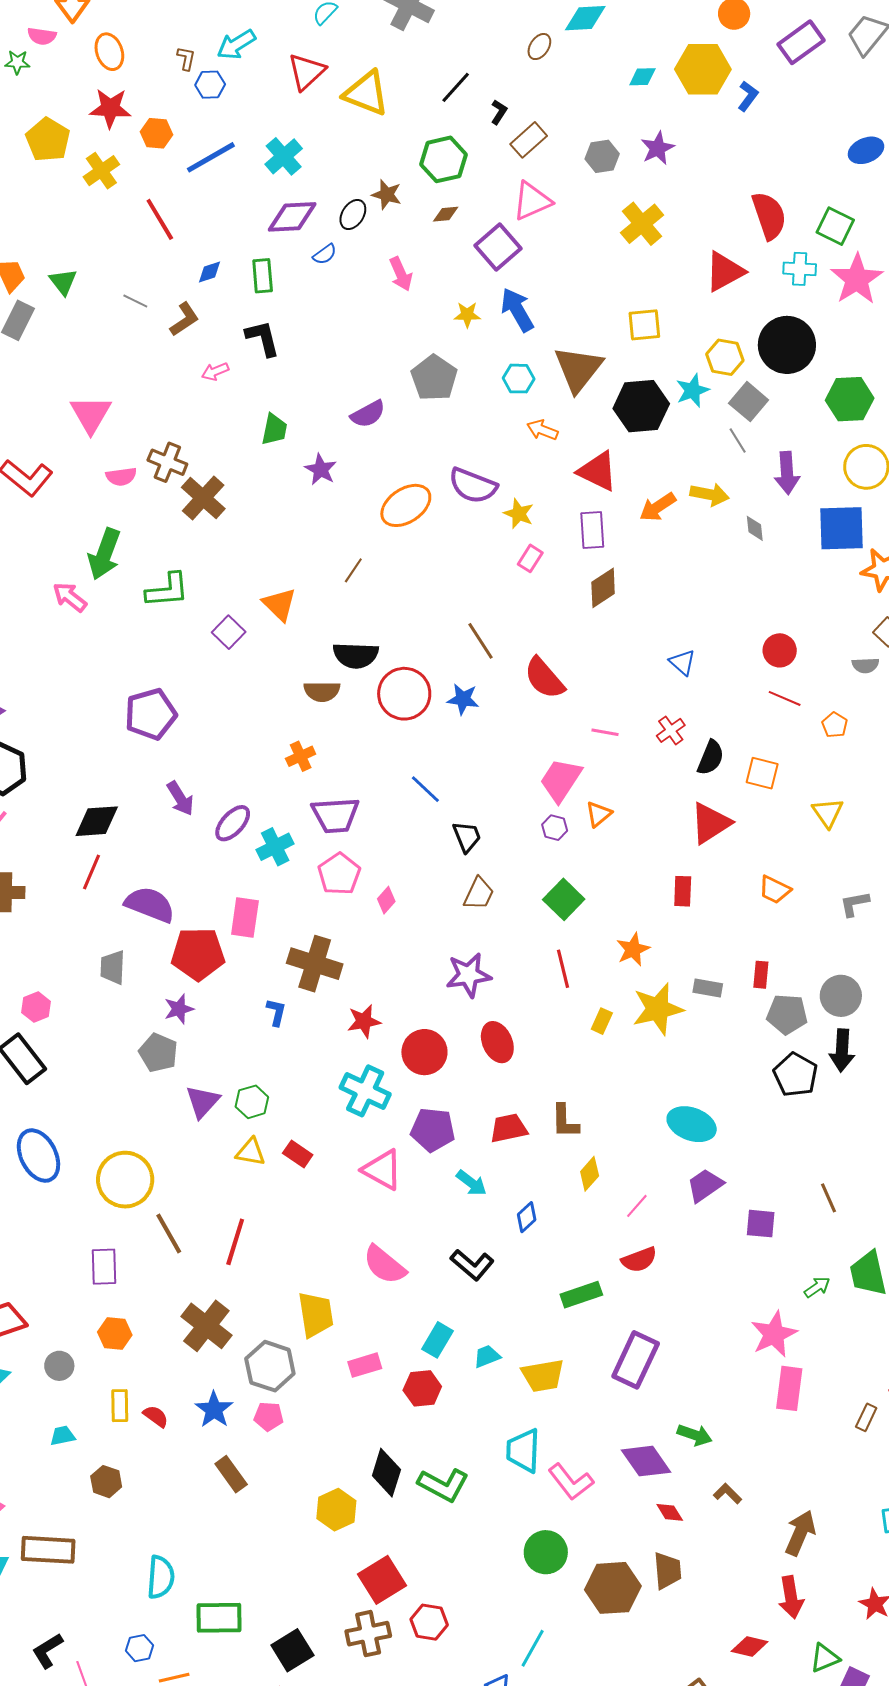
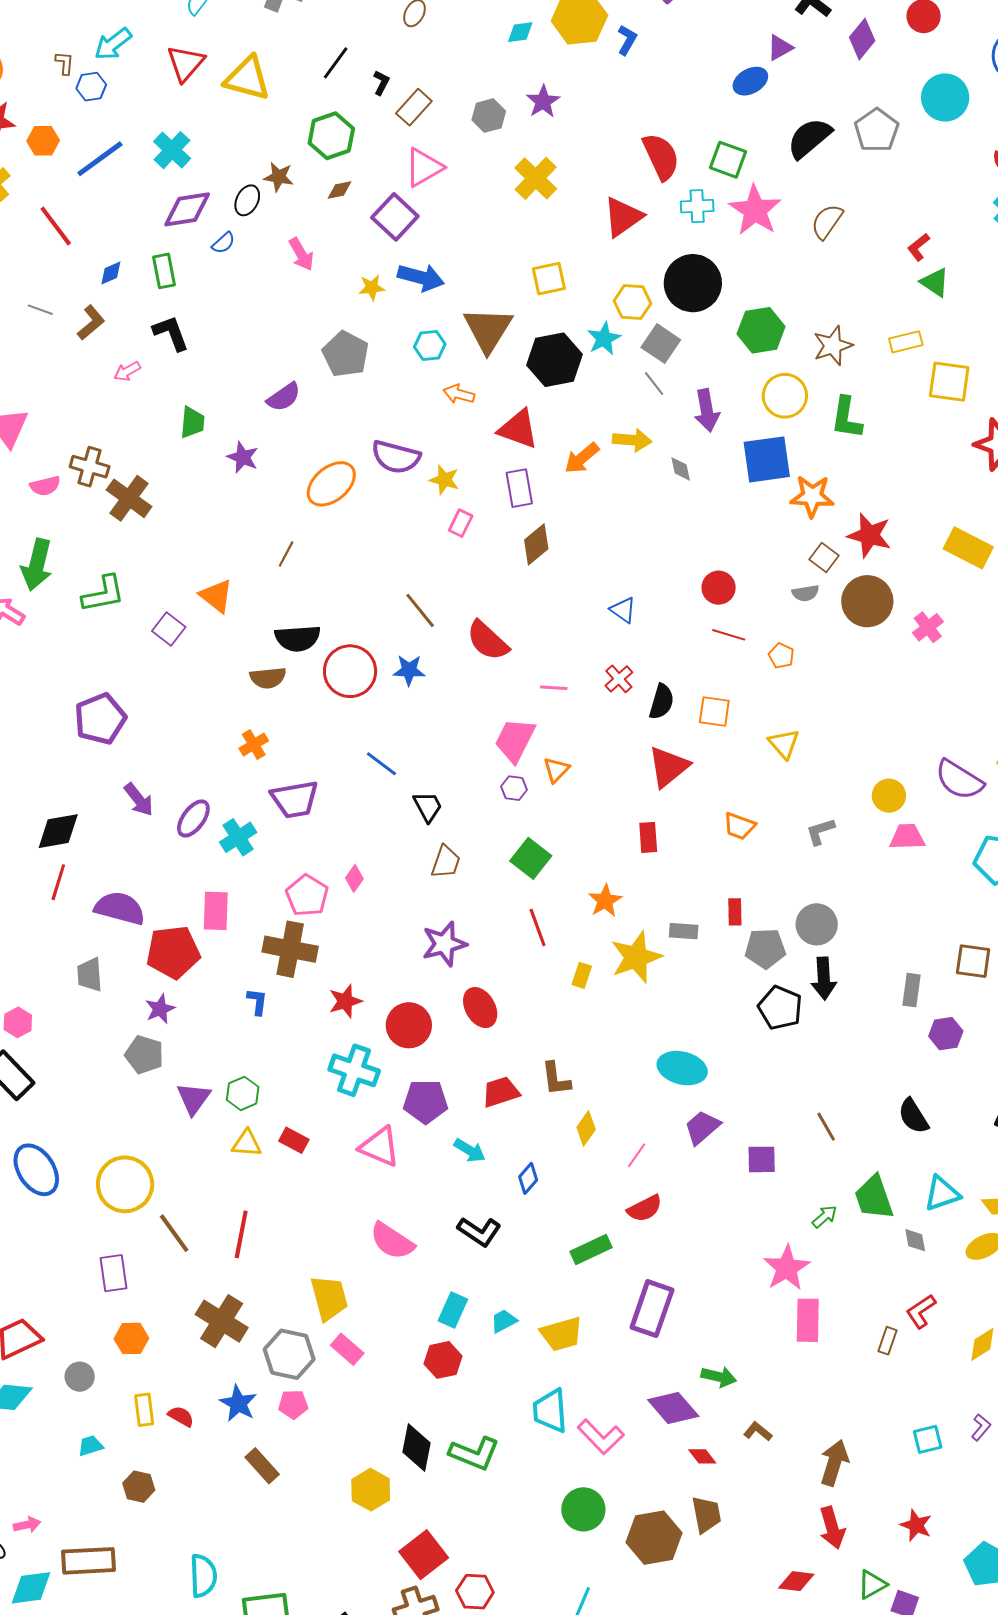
blue arrow: (517, 310) -> (421, 277), turned 141
pink pentagon: (339, 874) -> (307, 895), moved
pink rectangle: (365, 1365) -> (347, 1349), moved, turned 64

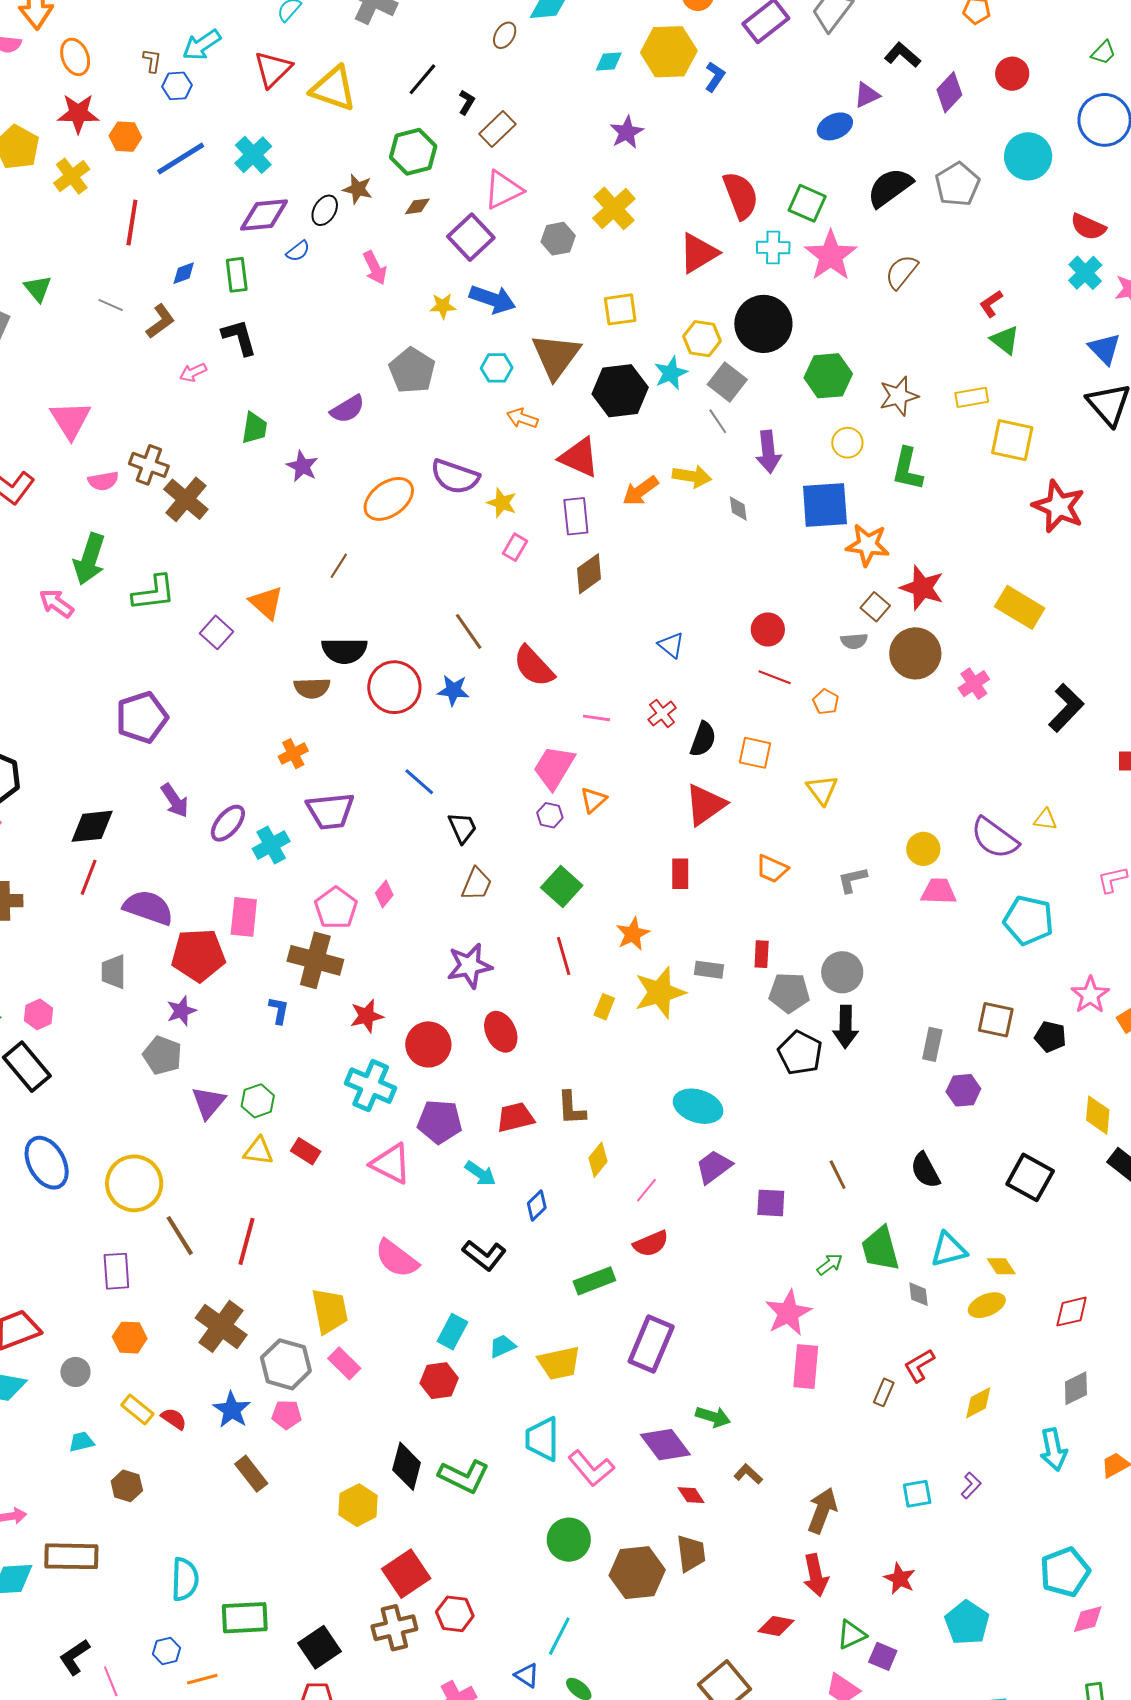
gray hexagon: (489, 116) -> (558, 239), moved
red line: (56, 226) -> (132, 223), turned 42
yellow circle: (785, 396) -> (847, 443), size x0.7
yellow rectangle: (144, 1410) -> (137, 1410), turned -48

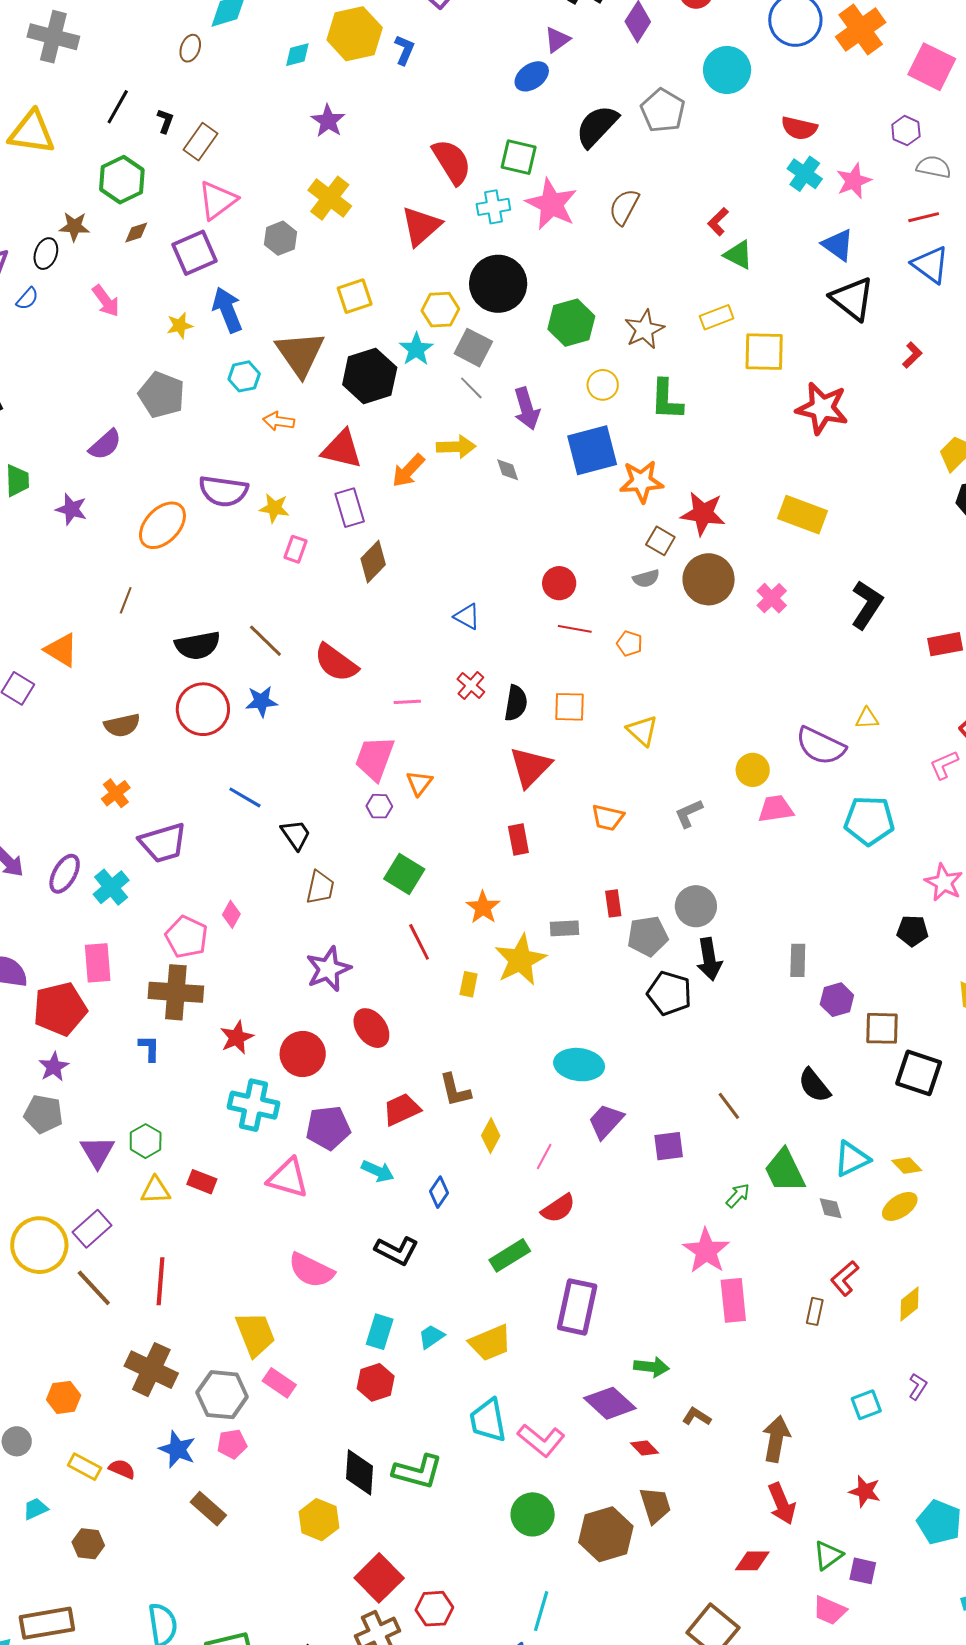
purple square: (471, 237) -> (195, 253), turned 30
blue arrow: (493, 299) -> (227, 310), turned -120
black semicircle: (344, 651) -> (198, 645), moved
brown square: (996, 1020) -> (882, 1028), moved
purple rectangle: (116, 1271) -> (92, 1229), moved, turned 63

